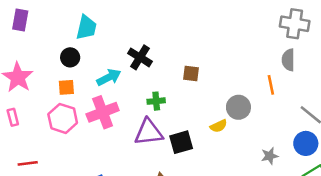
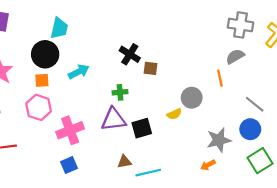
black circle: (70, 57) -> (45, 54), size x1.6
black cross: (140, 57) -> (130, 54), moved
gray semicircle: (288, 60) -> (235, 56), turned 60
pink cross: (103, 112) -> (70, 130), moved
gray star: (270, 156) -> (219, 140), size x1.6

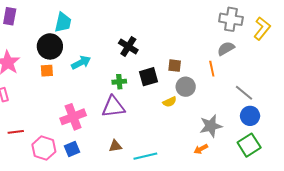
brown square: (150, 68) -> (175, 66), moved
pink hexagon: (39, 107) -> (44, 148), moved
black square: (142, 128) -> (148, 77), moved
blue circle: (250, 129) -> (250, 116), moved
brown triangle: (124, 162) -> (115, 146), moved

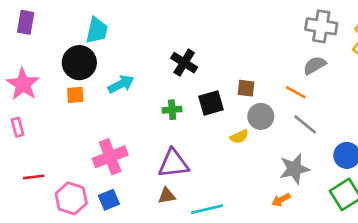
orange line: (212, 69) -> (296, 92), turned -49
gray line: (244, 93) -> (305, 124), moved
purple triangle: (113, 107) -> (173, 163), moved

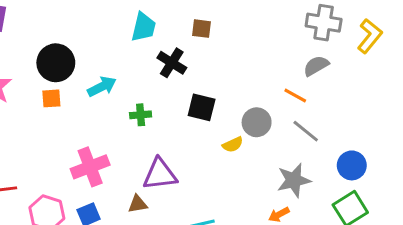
cyan trapezoid: (97, 30) -> (144, 27), moved
brown square: (246, 88) -> (202, 29), moved
black square: (211, 103) -> (202, 107), turned 30
green cross: (172, 110) -> (141, 115), moved
brown triangle: (167, 196) -> (138, 204), moved

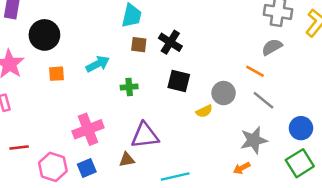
brown square: (202, 29) -> (139, 45), moved
black circle: (56, 63) -> (44, 35), moved
black cross: (172, 63) -> (170, 42), moved

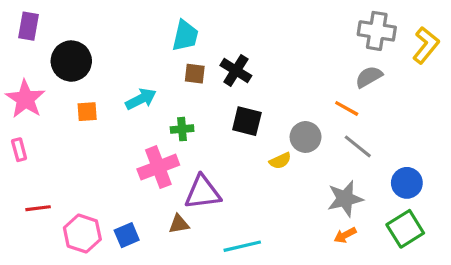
pink cross: (88, 129) -> (158, 167), moved
orange arrow: (242, 168) -> (345, 235), moved

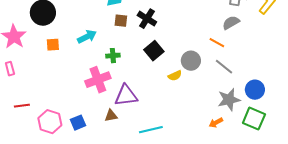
black square: (247, 121) -> (154, 51), turned 36
gray star: (345, 199) -> (229, 100), moved
green square: (405, 229) -> (254, 119), turned -35

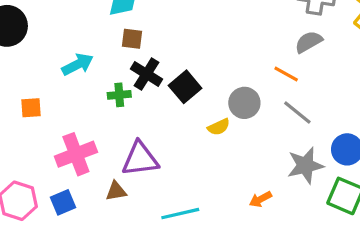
black cross: (147, 19) -> (147, 74), moved
orange square: (53, 45) -> (31, 108), moved
pink cross: (98, 80) -> (76, 154), moved
orange arrow: (216, 123) -> (260, 199), moved

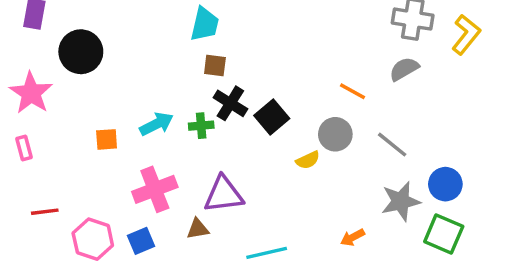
cyan arrow: (78, 64) -> (156, 124), moved
orange line: (286, 74) -> (353, 91), moved

